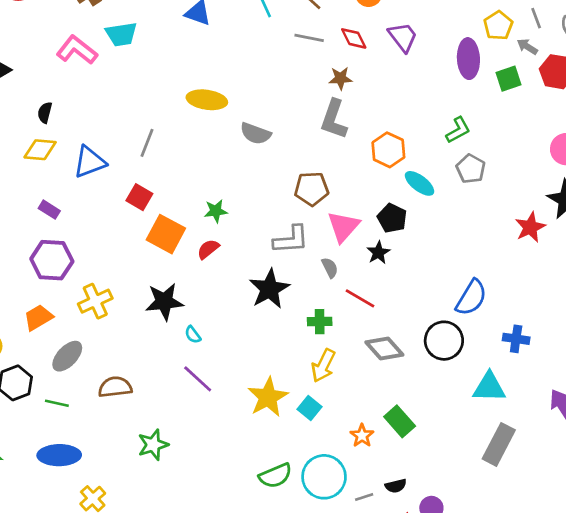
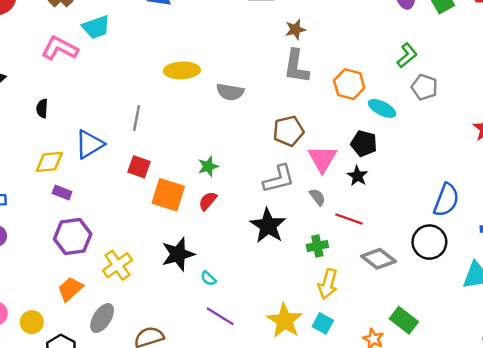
yellow diamond: (40, 150) -> (49, 162), moved

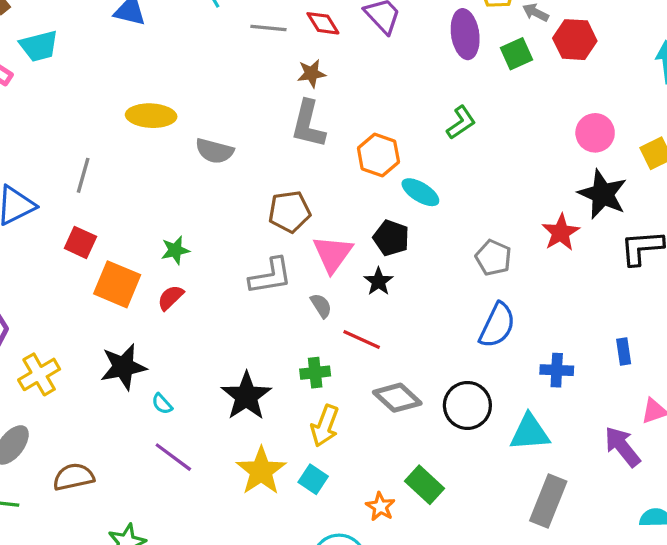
gray pentagon: (424, 87) -> (493, 258), moved
black star: (268, 226) -> (246, 396), moved
black circle: (429, 242) -> (467, 405), moved

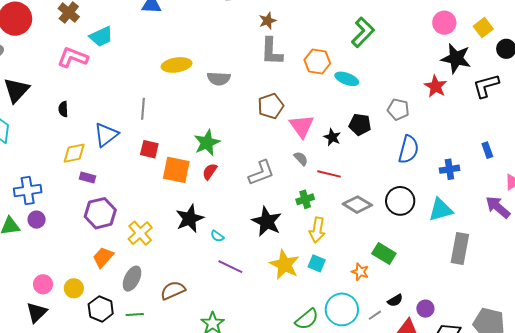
green L-shape: (461, 123) -> (363, 32), size x1.4
black pentagon: (391, 238) -> (360, 125), moved
green star: (175, 250) -> (207, 143), size x1.5
gray L-shape: (270, 276) -> (261, 173), moved

